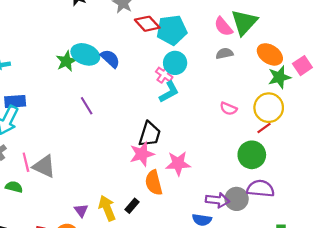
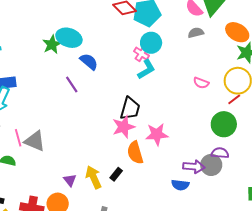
blue semicircle: (110, 59) -> (89, 62), moved
purple semicircle: (261, 189) -> (220, 153), moved, size x0.7

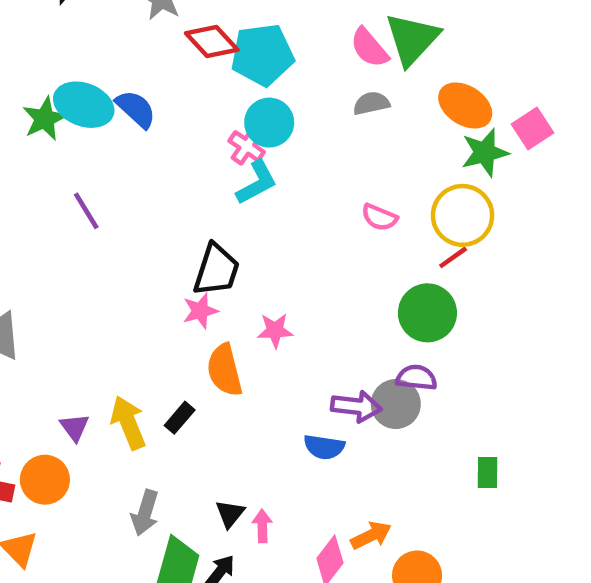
blue semicircle: (89, 62) -> (136, 109), moved
pink star: (124, 127) -> (200, 311), size x0.7
pink star: (157, 134) -> (275, 330), size x0.7

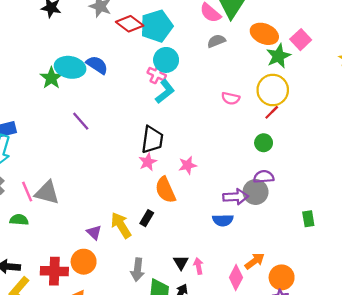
green circle: (427, 313) -> (264, 143), size x0.6

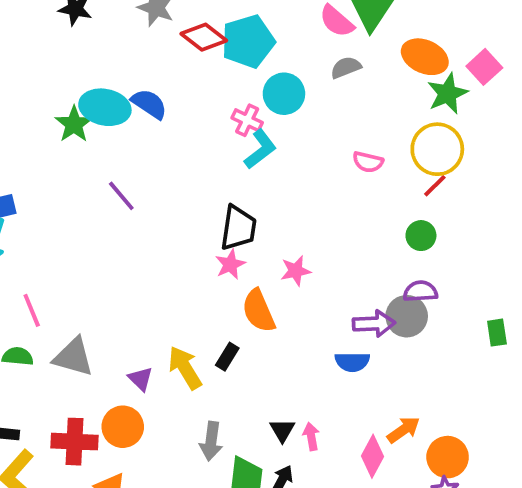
cyan circle: (166, 60) -> (284, 94), moved
gray triangle: (47, 193) -> (73, 357), moved
green rectangle: (308, 219) -> (497, 333), moved

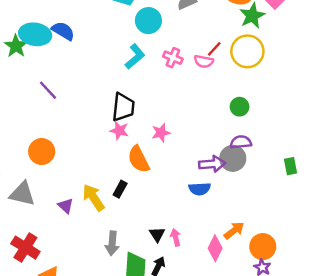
pink cross: (247, 120) -> (173, 58), moved
red line: (435, 186) -> (214, 49), moved
pink star: (230, 264) -> (119, 130), turned -30
orange circle: (123, 427) -> (42, 152), moved
red cross: (74, 442) -> (25, 248), turned 32

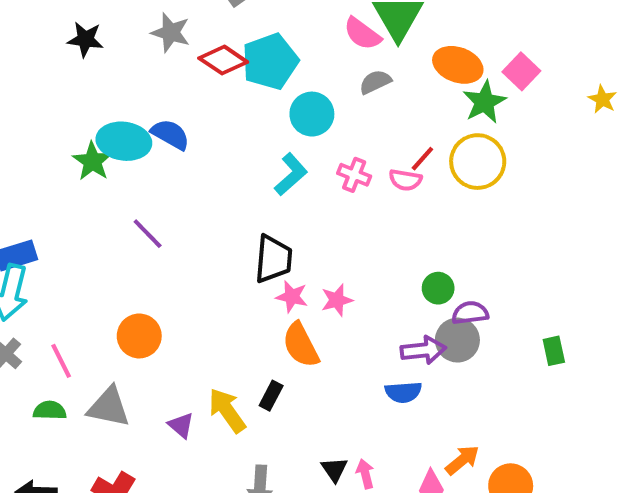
green circle: (240, 107) -> (438, 288), moved
pink star: (119, 130) -> (292, 297), moved

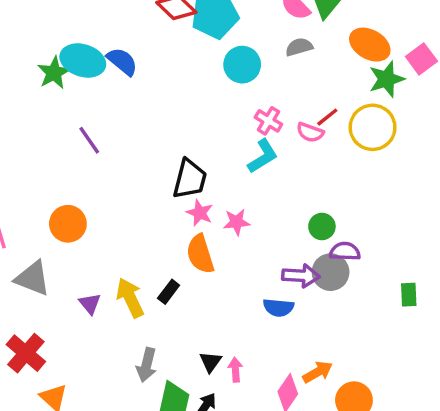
cyan L-shape: (291, 174) -> (263, 156), moved

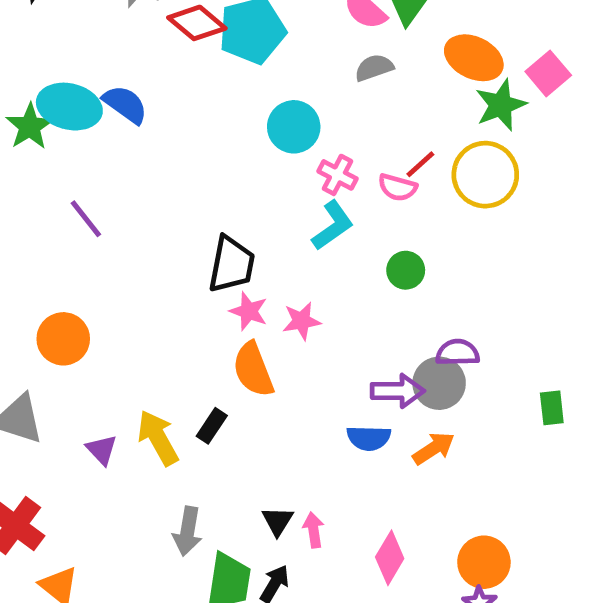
cyan circle: (242, 65) -> (294, 127), moved
green circle: (322, 226) -> (406, 270), moved
orange arrow: (318, 372) -> (434, 448), moved

